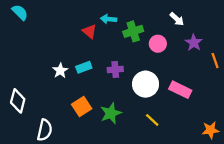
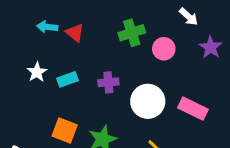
cyan arrow: (109, 19) -> (47, 27), moved
white star: (60, 71) -> (37, 72), moved
orange square: (82, 107) -> (65, 130), turned -36

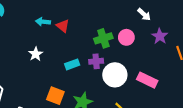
green cross: (132, 33) -> (103, 38), moved
cyan rectangle: (68, 79) -> (72, 64), moved
purple cross: (108, 82) -> (96, 61), moved

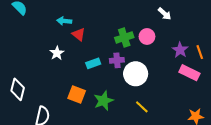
red triangle: (63, 26) -> (79, 34), moved
purple star: (160, 36) -> (180, 50), moved
pink rectangle: (147, 80) -> (189, 73), moved

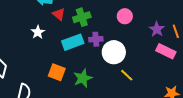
green cross: (124, 38) -> (82, 17), moved
cyan rectangle: (93, 63) -> (73, 42), size x1.5
yellow line: (142, 107) -> (127, 75), moved

